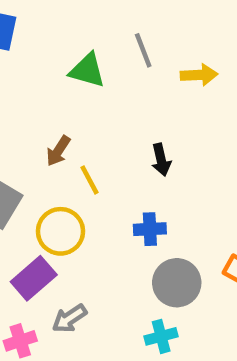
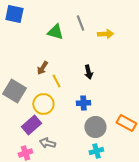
gray arrow: (69, 319) -> (47, 143), turned 49
cyan cross: (161, 336) -> (96, 151), moved

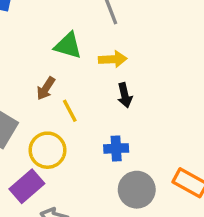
green triangle: (55, 32) -> (68, 46), moved
yellow arrow: (105, 34) -> (113, 59), moved

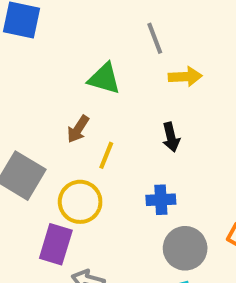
yellow arrow: (113, 59) -> (185, 77), moved
yellow line: (70, 111) -> (106, 155), turned 50
purple rectangle: (27, 186) -> (56, 244), turned -32

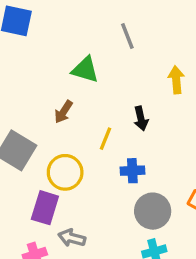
yellow arrow: (185, 77) -> (176, 80), moved, turned -92
yellow line: (106, 155) -> (105, 139), moved

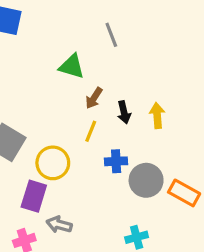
yellow arrow: (176, 80) -> (157, 115), moved
brown arrow: (63, 112) -> (94, 98), moved
gray circle: (153, 211) -> (146, 180), moved

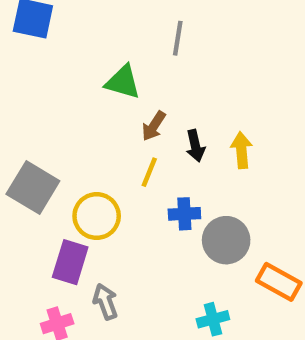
gray line: (111, 35) -> (178, 38), turned 30
orange rectangle: (184, 193) -> (279, 282), moved
gray arrow: (59, 225) -> (105, 302), turned 55

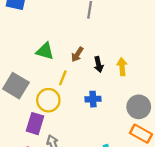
green triangle: (123, 82) -> (45, 51), moved
yellow line: (149, 172) -> (63, 78), moved
gray circle: (226, 240) -> (139, 107), moved

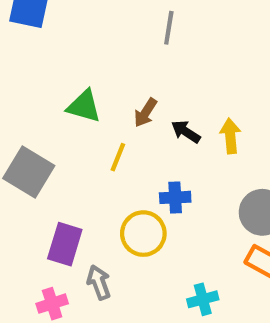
black arrow: (99, 64) -> (186, 132), turned 136
yellow circle: (48, 100) -> (143, 234), moved

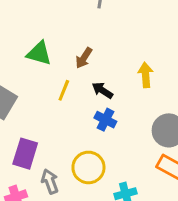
black arrow: (186, 132) -> (102, 90), moved
blue cross: (175, 197) -> (105, 120), turned 30
yellow circle: (143, 234) -> (88, 167), moved

